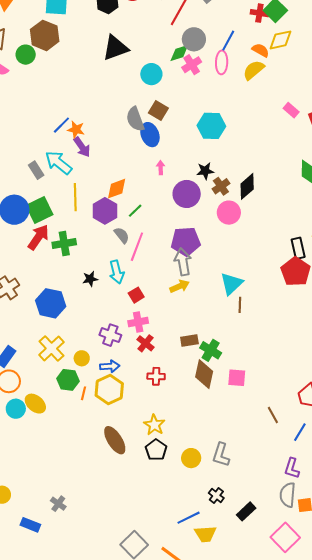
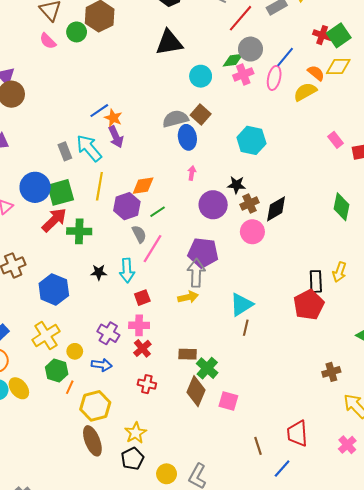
gray semicircle: (135, 119) -> (175, 119), turned 85
yellow hexagon: (109, 389) -> (95, 406), moved

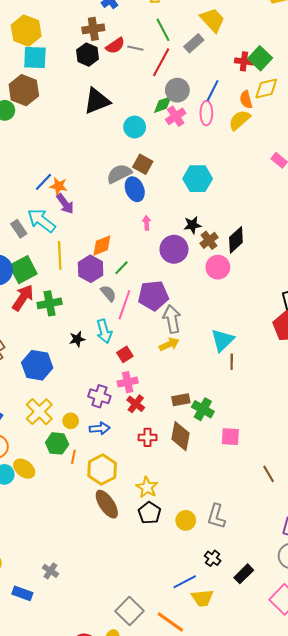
orange semicircle: (316, 73) -> (246, 99), turned -132
purple pentagon: (203, 253) -> (153, 296), moved
brown diamond: (196, 391) -> (181, 436), moved

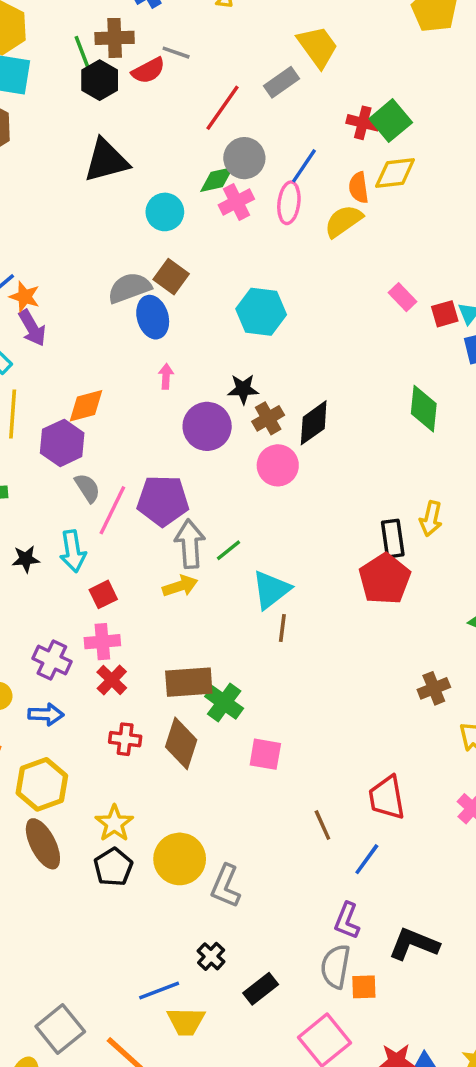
green line: (163, 30) -> (83, 56), moved
gray line: (135, 48) -> (176, 53), moved
green line: (121, 268) -> (228, 550), moved
brown rectangle: (181, 400) -> (189, 682), size x1.5
yellow circle: (186, 520) -> (180, 859), moved, size x1.5

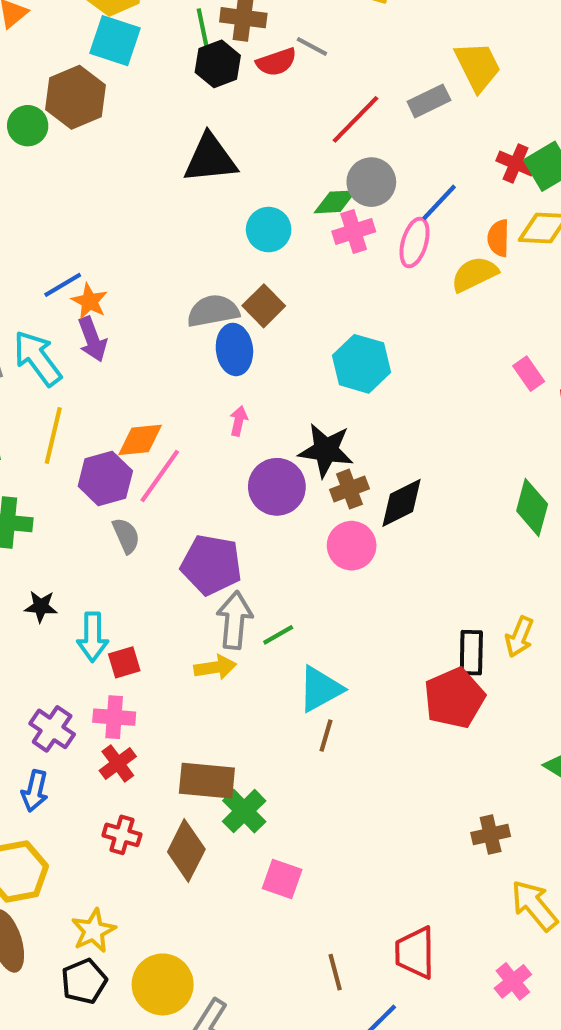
black star: (243, 389) -> (326, 450), size x1.5
pink line: (112, 510) -> (160, 476), moved
cyan arrow: (73, 551) -> (93, 637), moved
blue arrow: (46, 714) -> (35, 791), turned 92

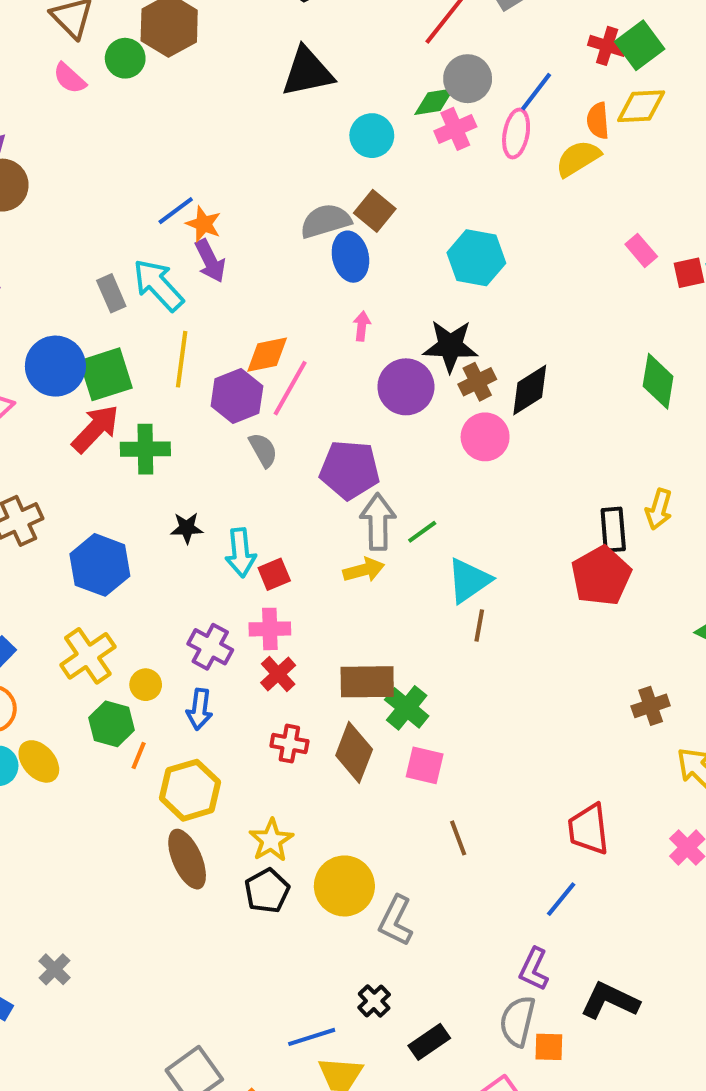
pink square: (282, 879) -> (425, 765), moved
brown line: (335, 972) -> (458, 838), moved

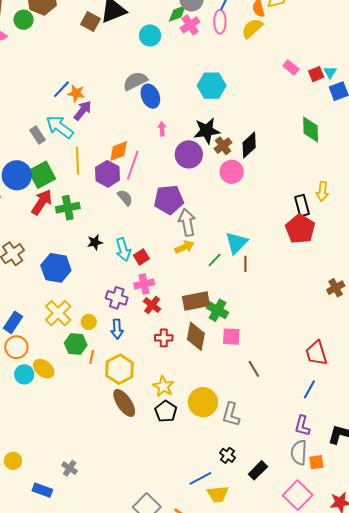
brown square: (375, 211) -> (90, 22), moved
purple arrow: (210, 261) -> (83, 111), turned -105
green line: (422, 532) -> (215, 260), moved

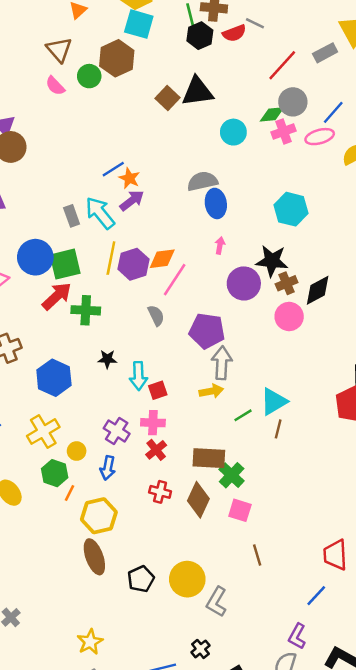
pink ellipse: (220, 22) -> (320, 137), turned 60
purple hexagon: (108, 174) -> (134, 264), moved
yellow star: (163, 386) -> (90, 642), moved

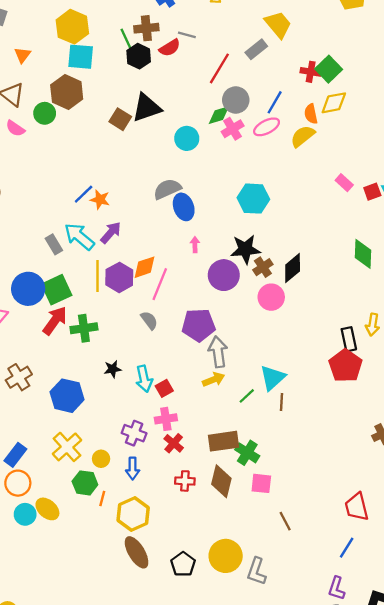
purple arrow: (132, 200) -> (111, 233), moved

